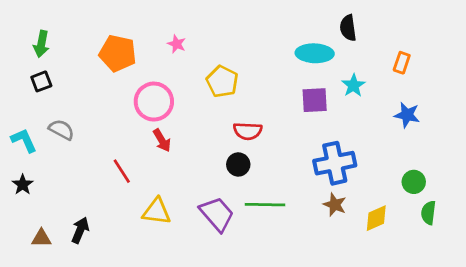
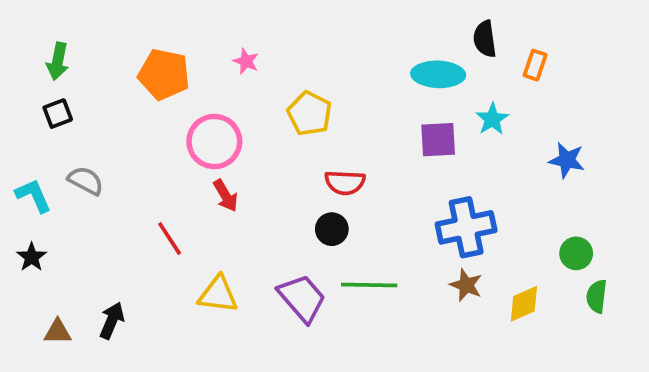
orange rectangle: (402, 63) -> (535, 65), moved

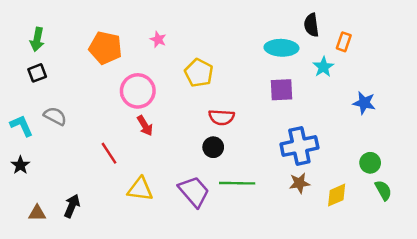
cyan star: (492, 119) -> (323, 67), moved
brown star: (466, 285) -> (299, 183), turned -30
green semicircle: (597, 296) -> (383, 190), turned 144

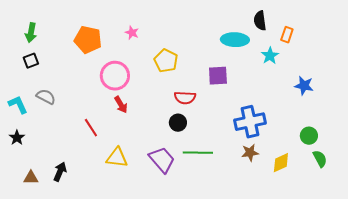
purple square: (281, 90) -> (218, 76), moved

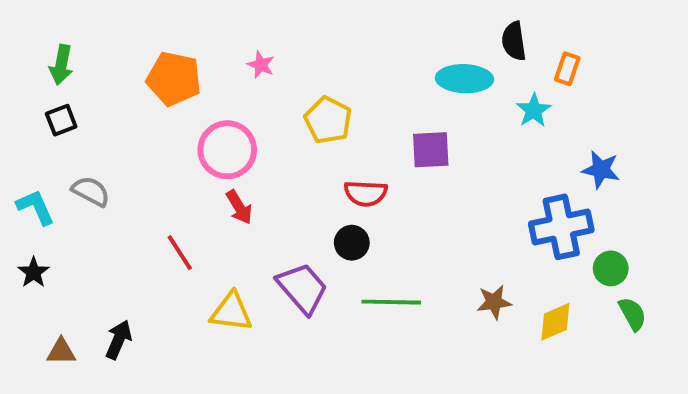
blue cross: (250, 122) -> (561, 227), moved
purple trapezoid: (162, 160) -> (302, 288), moved

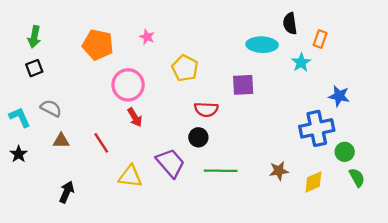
brown triangle: (61, 351) -> (61, 141), moved

